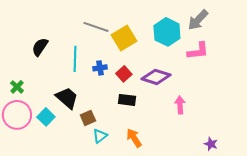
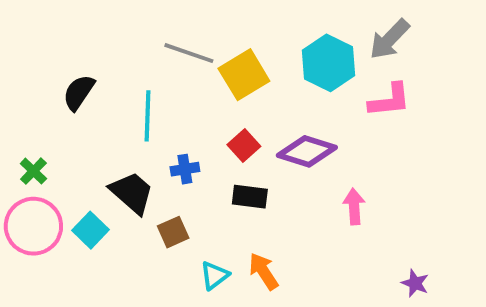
blue cross: (100, 68) -> (185, 169), moved
cyan triangle: (100, 136) -> (214, 275), moved

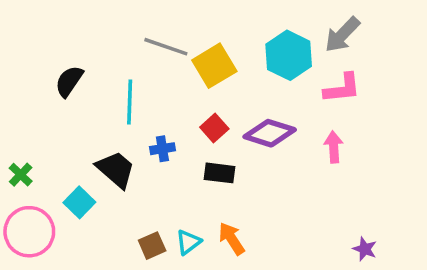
green cross: (33, 171) -> (21, 175), moved
pink arrow: (354, 206) -> (334, 147), moved
pink circle: (33, 226) -> (29, 232), moved
brown square: (173, 232) -> (152, 246), moved

